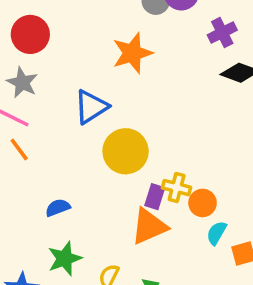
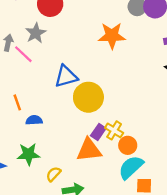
blue triangle: (91, 107) -> (66, 76), moved
orange line: (19, 149) -> (17, 102), moved
cyan semicircle: (217, 233) -> (131, 167), size x1.6

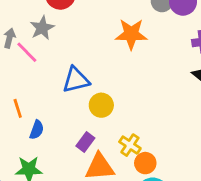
yellow circle: (88, 97) -> (101, 105), size x0.7
blue semicircle: (34, 120) -> (37, 130), turned 112
purple rectangle: (98, 132) -> (85, 142), moved

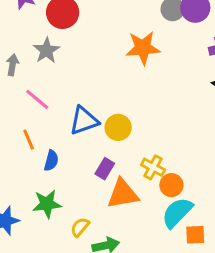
pink line: (27, 52) -> (37, 99), moved
blue triangle: (76, 80) -> (84, 121), moved

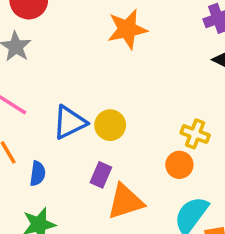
yellow cross: (153, 167) -> (195, 134), moved
orange circle: (171, 185) -> (179, 165), moved

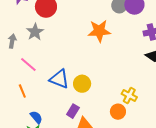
blue triangle: (70, 122) -> (59, 79), turned 40
blue semicircle: (38, 173) -> (36, 117), moved, turned -56

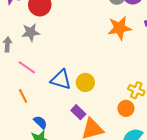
orange star: (99, 31) -> (120, 28), moved
gray star: (35, 32) -> (31, 32), turned 30
purple rectangle: (73, 111) -> (78, 112), turned -72

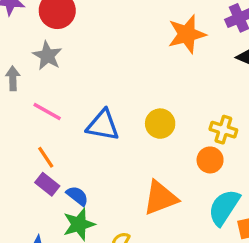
gray star: (31, 32) -> (47, 56), turned -30
yellow circle: (85, 82) -> (160, 124), moved
purple rectangle: (78, 112) -> (47, 184), moved

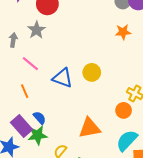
orange star: (187, 34) -> (123, 32), size x0.7
yellow circle: (160, 124) -> (92, 72), moved
purple rectangle: (47, 184) -> (22, 126), moved, size x1.5

